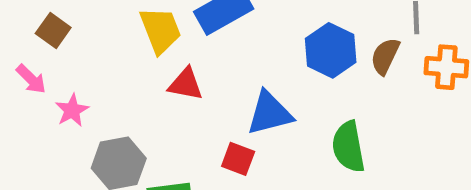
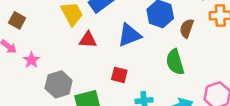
brown semicircle: (385, 56) -> (187, 28), moved
blue triangle: (270, 113) -> (129, 35), moved

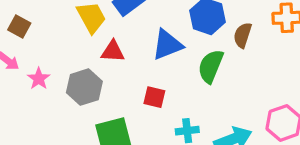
green semicircle: (175, 62) -> (211, 66), moved, turned 40
gray hexagon: (59, 84) -> (84, 87), moved

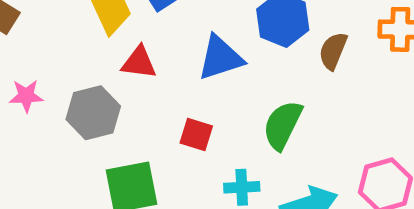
green semicircle: (211, 66) -> (283, 125), moved
pink star: (39, 79) -> (26, 96), turned 30

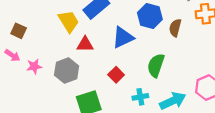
red square: (196, 134) -> (116, 75), turned 35

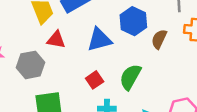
red square: (116, 75) -> (95, 80), moved

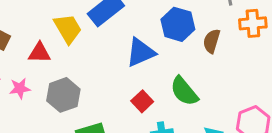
red triangle: (56, 40) -> (39, 53), moved
green semicircle: (130, 77) -> (184, 91), turned -60

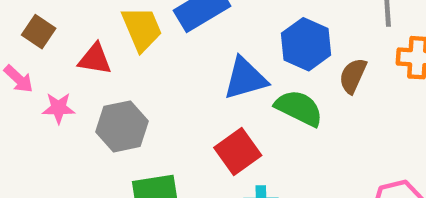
green semicircle: (184, 91) -> (299, 108), moved, turned 148
red square: (142, 101) -> (238, 151), size x1.4

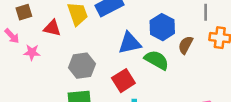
brown square: (39, 32) -> (24, 12), turned 35
gray hexagon: (122, 126) -> (82, 66), moved

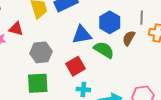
gray line: (206, 12) -> (142, 18), moved
red triangle: (52, 28) -> (16, 29), moved

